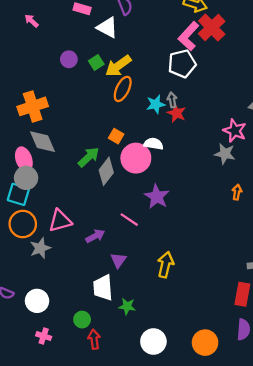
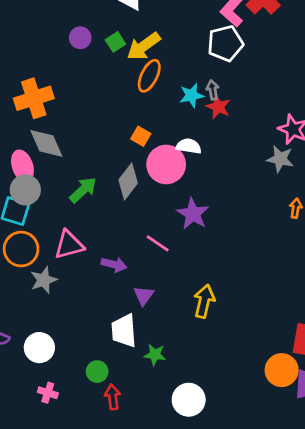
green arrow: (89, 157) -> (83, 190), moved
purple arrow: (95, 236) -> (114, 264), turned 42
orange circle: (205, 343) -> (282, 370), moved

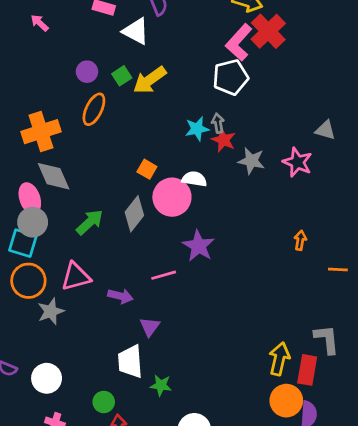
orange ellipse: (149, 76) -> (94, 109), moved
gray star: (280, 159) -> (251, 161), moved
pink line: (158, 243) -> (164, 275), turned -50
yellow arrow: (204, 301) -> (279, 359), moved

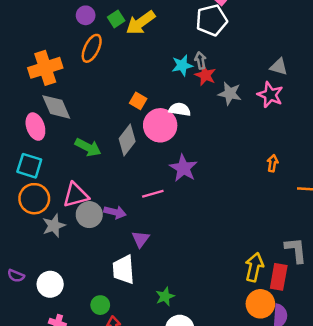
gray triangle: (325, 130) -> (279, 67), moved
gray circle: (33, 222) -> (89, 215), moved
green arrow: (90, 222) -> (88, 147), turned 70
green star: (161, 385) -> (165, 296), moved, turned -30

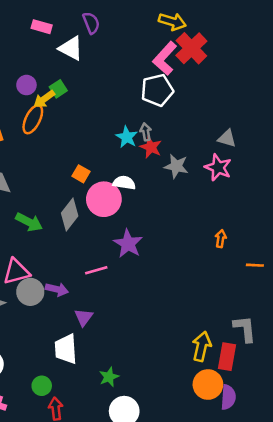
yellow arrow: (141, 23) -> (44, 99), moved, size x0.7
cyan star: (182, 65) -> (127, 137), turned -30

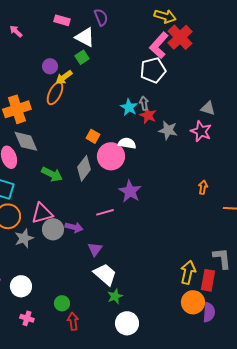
green square: (58, 89) -> (82, 57), moved
white trapezoid: (66, 349) -> (105, 274), moved, turned 135

